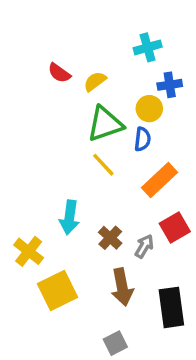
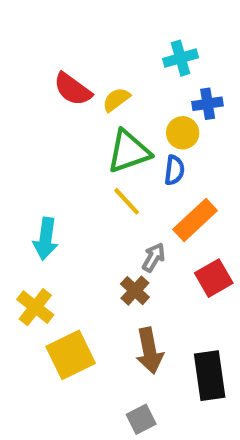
red semicircle: (59, 73) -> (73, 89), size x1.4
cyan arrow: (69, 217) -> (46, 239), moved
gray arrow: (144, 246) -> (154, 257), moved

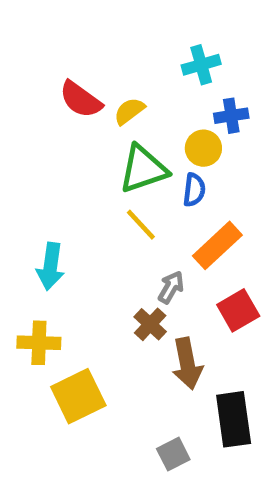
yellow cross: (35, 307) -> (39, 343), turned -36
brown arrow: (149, 351) -> (187, 364), moved
gray square: (141, 419) -> (173, 454), moved

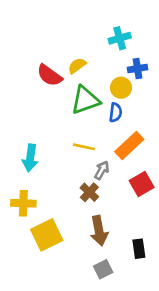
red semicircle: (81, 99) -> (49, 75), moved
yellow line: (141, 225) -> (84, 147), moved, turned -35
brown arrow: (187, 364) -> (99, 231), moved
black rectangle: (234, 419) -> (139, 249), size x0.6

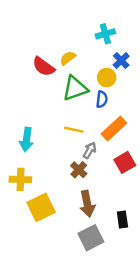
blue cross: (138, 68) -> (121, 61), turned -35
gray square: (103, 269) -> (91, 238), size x1.5

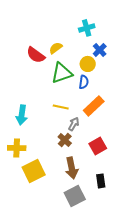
red square: (125, 162) -> (98, 146), moved

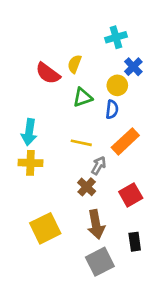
yellow semicircle: (56, 48) -> (75, 64), turned -32
green triangle: (62, 73) -> (83, 97), size x0.7
cyan arrow: (22, 115) -> (29, 132), moved
yellow cross: (17, 148) -> (30, 163), moved

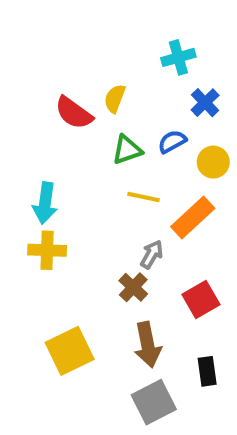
yellow circle: (117, 85) -> (213, 162), moved
blue semicircle: (112, 109) -> (172, 142), moved, turned -126
yellow line: (81, 143) -> (143, 197), moved

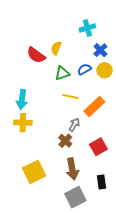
yellow circle: (213, 162) -> (104, 70), moved

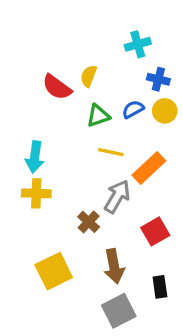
blue cross: (100, 50) -> (158, 79), turned -32
gray arrow: (74, 125) -> (117, 197), size x1.5
brown cross: (65, 141) -> (89, 222), moved

